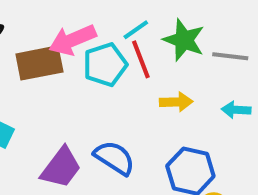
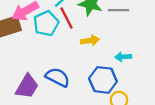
cyan arrow: (236, 110) -> (123, 57), moved

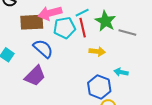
blue semicircle: (58, 77) -> (43, 49), moved

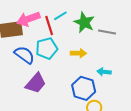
cyan pentagon: (64, 28) -> (47, 48), moved
red line: (83, 28) -> (49, 26), moved
purple trapezoid: (35, 76) -> (36, 83), moved

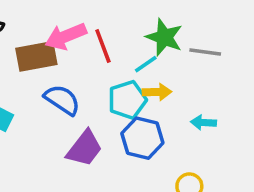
cyan line: (60, 16) -> (146, 64), moved
cyan pentagon: (47, 48) -> (127, 100), moved
blue hexagon: (84, 88) -> (142, 138), moved

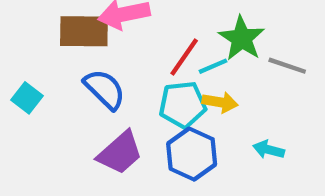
red line: (103, 46) -> (184, 57), moved, turned 44

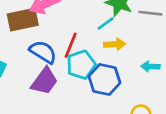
red line: (184, 57) -> (71, 45), moved
cyan pentagon: (183, 105) -> (81, 65), moved
purple trapezoid: (120, 153) -> (45, 81), moved

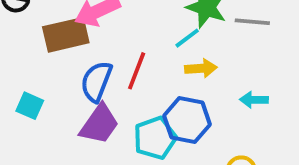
blue semicircle: (43, 52) -> (96, 81), turned -100
cyan pentagon: (81, 65) -> (155, 138), moved

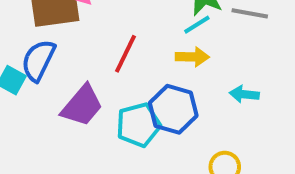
cyan line: (187, 38) -> (197, 25), moved
blue semicircle: (96, 81) -> (38, 60), moved

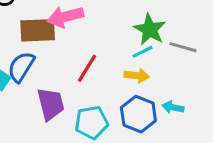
purple trapezoid: (82, 106) -> (51, 104), turned -60
blue hexagon: (173, 109) -> (138, 114), moved

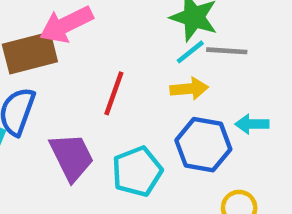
gray line: (183, 47) -> (227, 51), moved

